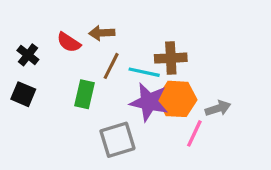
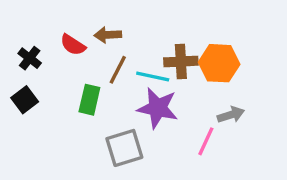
black square: (23, 94) -> (25, 100), turned 30
orange hexagon: (177, 99) -> (219, 63), moved

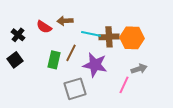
brown line: (118, 70) -> (71, 53), moved
cyan line: (153, 76) -> (91, 34), moved

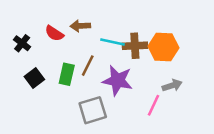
black square: (15, 60) -> (34, 78), moved

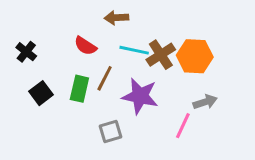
brown arrow: (80, 26) -> (116, 18), moved
red semicircle: (54, 33) -> (85, 46), moved
brown cross: (135, 46) -> (161, 55), turned -30
gray square: (93, 110) -> (110, 132), size x0.7

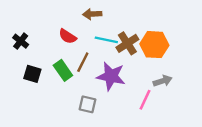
green rectangle: (79, 89) -> (63, 70), turned -48
black square: (41, 93) -> (32, 74), turned -36
gray square: (110, 132) -> (88, 104), turned 30

